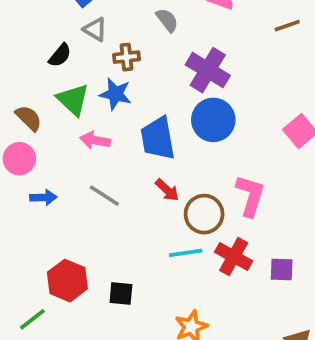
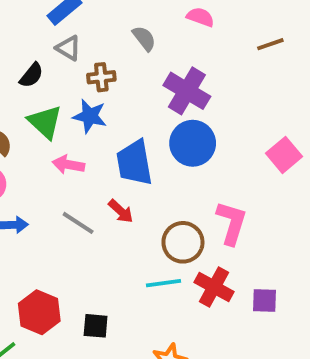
red arrow: (167, 190) -> (121, 211), moved

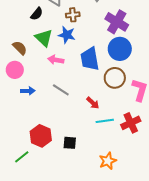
red arrow: (121, 211) -> (93, 103), moved
brown circle: (183, 242) -> (115, 78), moved
red cross: (214, 287) -> (131, 123), turned 36

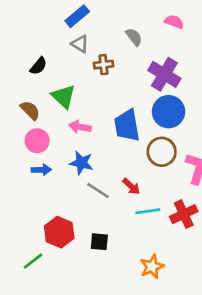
black semicircle: (37, 14) -> (38, 66), moved
blue star: (67, 35) -> (81, 163), moved
pink circle: (15, 70) -> (37, 141), moved
gray line: (61, 90) -> (98, 191), moved

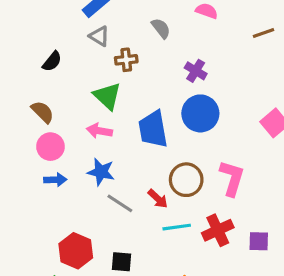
purple cross: (164, 74) -> (196, 71), size x0.6
green triangle: (63, 96) -> (107, 96), moved
brown circle: (162, 152) -> (186, 180), moved

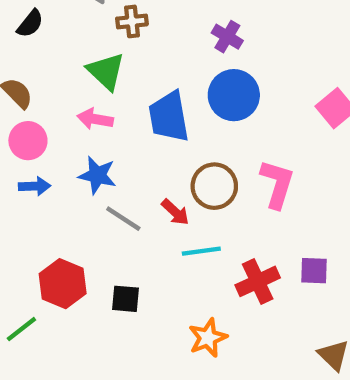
red cross: (218, 230) -> (258, 281), moved

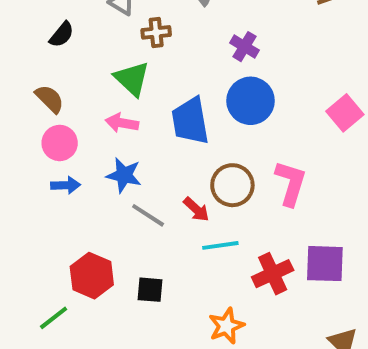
purple square: (314, 271) -> (325, 264), size x1.5

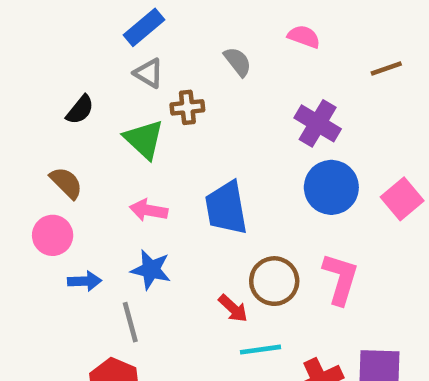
purple cross: (244, 47) -> (318, 123), moved, size x1.4
green triangle: (132, 79) -> (144, 139), moved
blue circle: (251, 101) -> (331, 187), moved
pink circle: (60, 143) -> (53, 235), moved
gray line: (148, 215) -> (130, 322), moved, turned 42

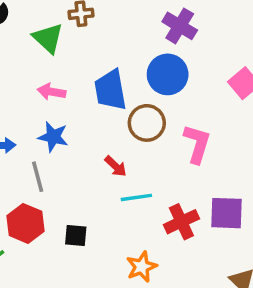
blue circle: (331, 187) -> (168, 74), moved
brown circle: (274, 281) -> (147, 123), moved

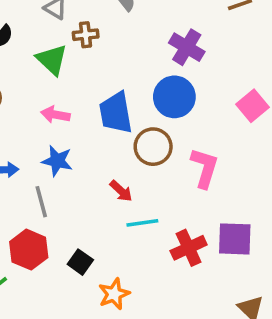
black square: (76, 236) -> (80, 262), turned 30
orange star: (142, 267) -> (114, 294), moved

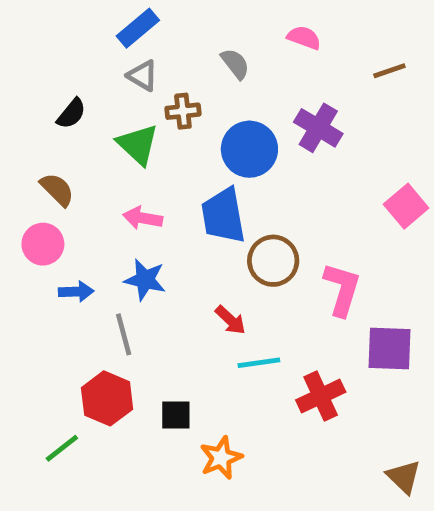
blue circle: (174, 97) -> (249, 149), moved
purple square: (235, 239) -> (389, 349), moved
black square: (80, 262) -> (176, 415), turned -35

